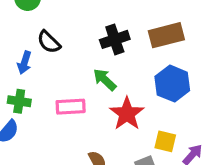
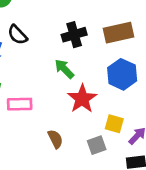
pink rectangle: (71, 107) -> (20, 104), moved

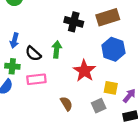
black semicircle: (17, 35) -> (33, 54), moved
black cross: (74, 35) -> (74, 22), turned 36
green arrow: (64, 69) -> (57, 49), moved, turned 56

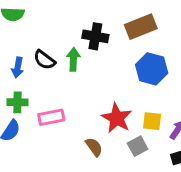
green arrow: (57, 49) -> (73, 59), moved
black semicircle: (33, 54) -> (44, 60), moved
red star: (84, 71) -> (117, 118), moved

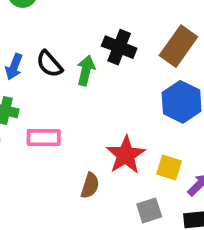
brown rectangle: (141, 27) -> (178, 46), turned -44
gray square: (138, 146) -> (149, 210), moved
brown semicircle: (94, 147) -> (90, 186), turned 42

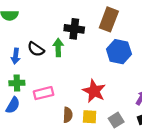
yellow square: (169, 168) -> (90, 117), moved
brown semicircle: (90, 186) -> (68, 115), moved

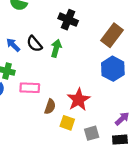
black cross: (74, 29) -> (68, 20), moved
blue arrow: (16, 56) -> (13, 45), turned 112
brown semicircle: (68, 115) -> (50, 107), moved

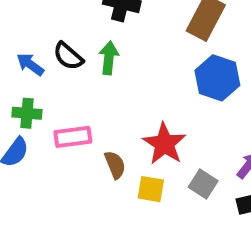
brown semicircle: (50, 107) -> (115, 165), turned -32
gray square: (92, 133) -> (203, 184), moved, turned -32

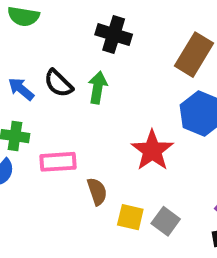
red star: (164, 144) -> (152, 151), moved
gray square: (203, 184) -> (166, 221), moved

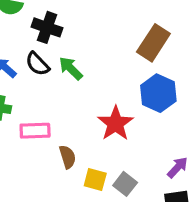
black cross: (114, 35) -> (47, 27), moved
green arrow: (98, 87) -> (71, 68), turned -56

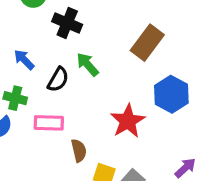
brown rectangle: (153, 43) -> (147, 43), moved
black semicircle: (37, 64) -> (58, 80), moved, turned -110

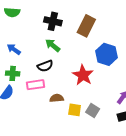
black cross: (67, 23) -> (53, 21), moved
black semicircle: (58, 80) -> (45, 66), moved, turned 49
brown semicircle: (79, 150) -> (57, 98), turned -72

